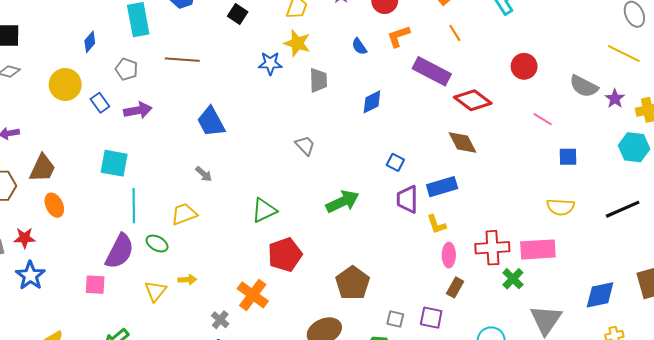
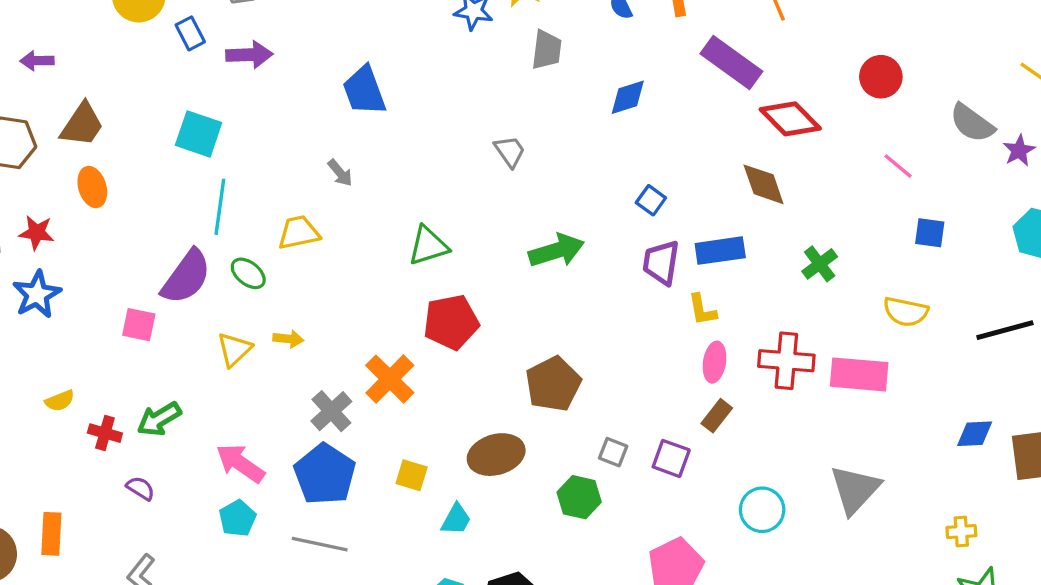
green cross: (513, 279) -> (820, 264), moved
blue diamond: (600, 295) -> (975, 434), moved, size x0.7
gray cross: (220, 320) -> (331, 411), size x1.4

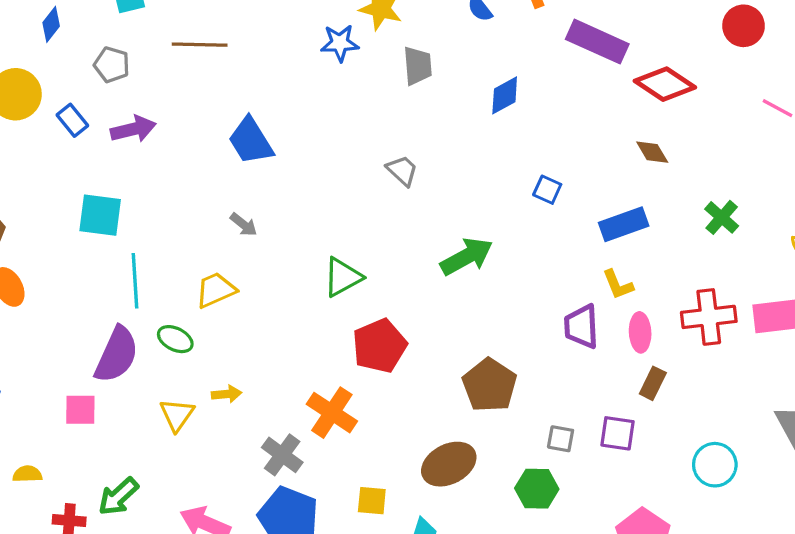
brown diamond: (764, 184) -> (652, 152), size x0.7
purple trapezoid: (661, 263) -> (581, 327), moved
yellow semicircle: (60, 401) -> (27, 474), moved, turned -148

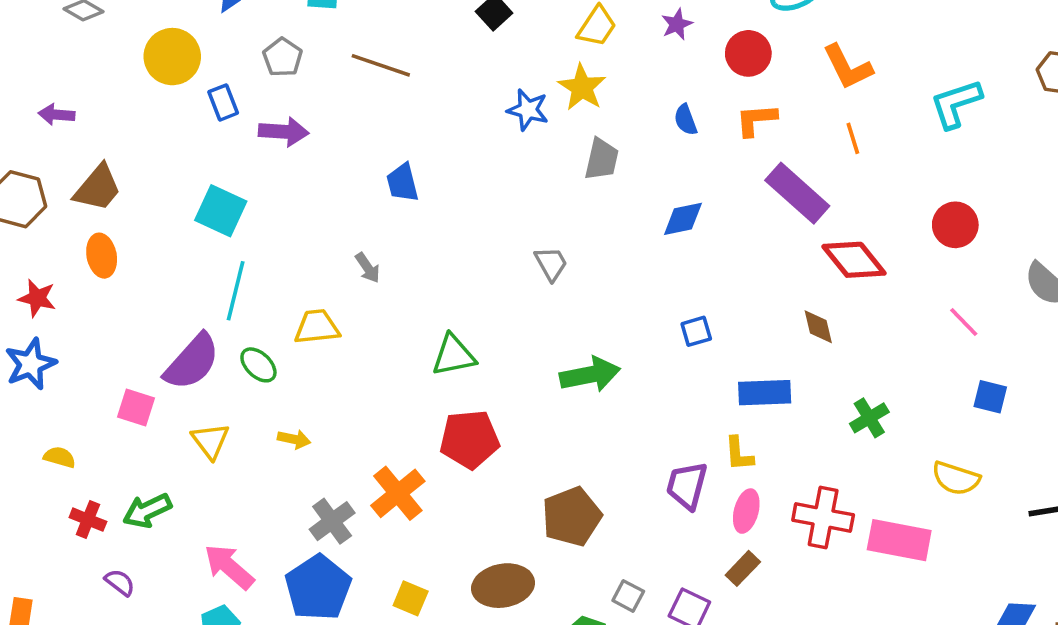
blue trapezoid: (251, 141) -> (403, 183), size x0.7
blue square: (547, 190) -> (696, 331), turned 32
yellow triangle: (177, 415) -> (211, 441), moved, turned -30

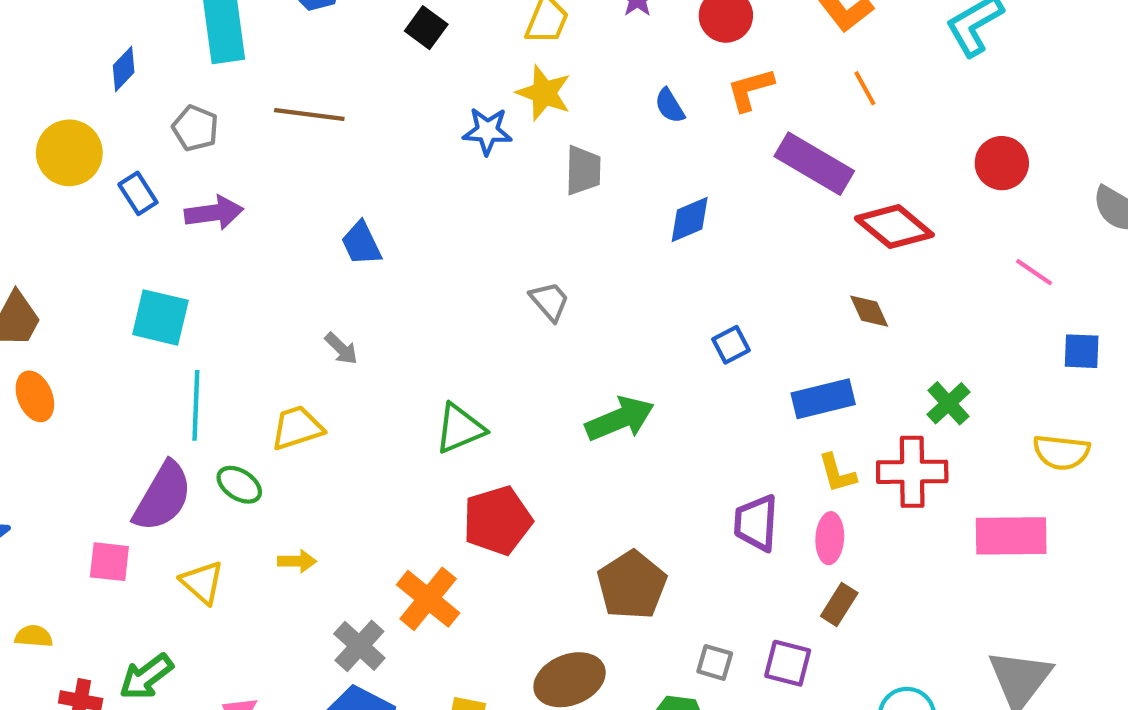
yellow L-shape: (739, 454) -> (837, 473), moved
red cross: (823, 517) -> (912, 472), moved

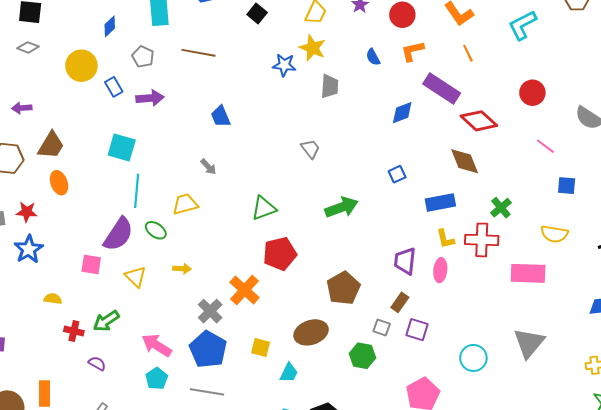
blue diamond: (690, 220) -> (402, 113), moved
brown diamond: (869, 311) -> (465, 161), size x1.5
brown rectangle: (839, 604) -> (400, 302), moved

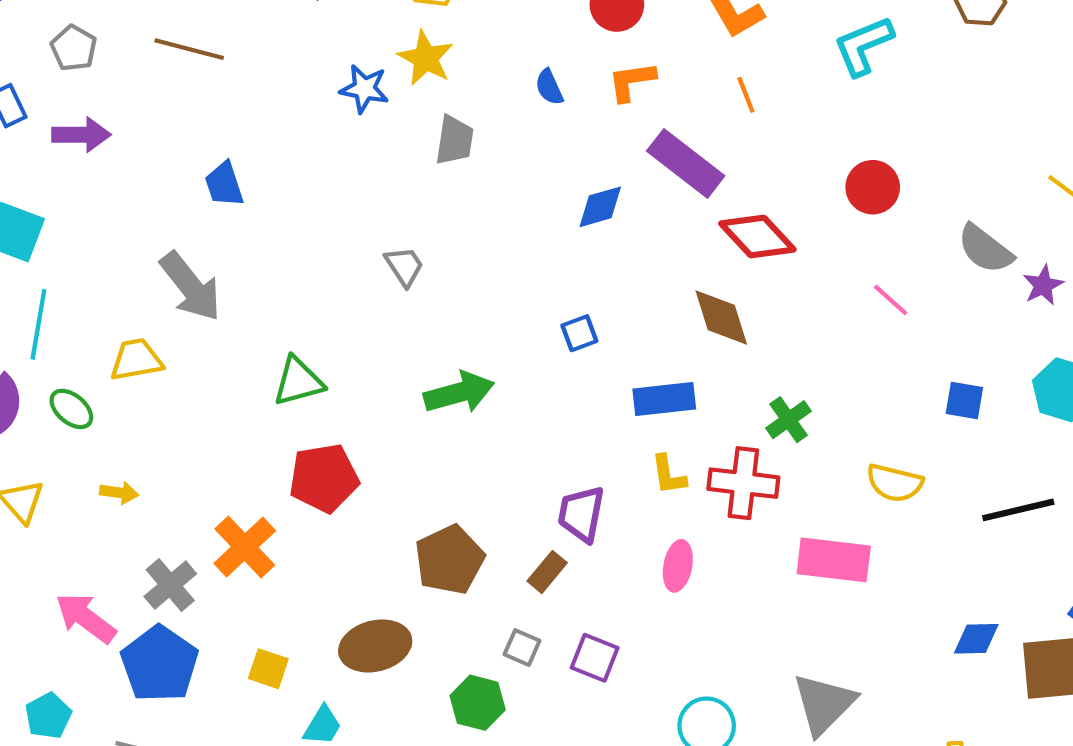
gray arrow: (208, 167) -> (191, 286), size x2.0
blue square: (567, 186) -> (964, 400), moved
pink ellipse: (440, 270) -> (678, 566), moved
brown rectangle: (400, 302) -> (547, 572), moved
pink arrow: (157, 345) -> (86, 618), moved

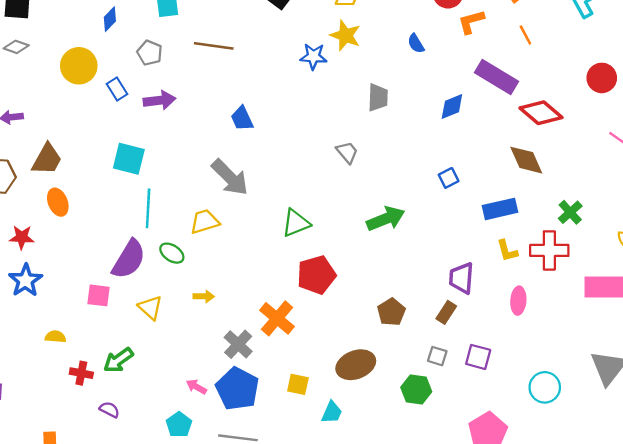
orange L-shape: (632, 81) -> (471, 22), moved
gray trapezoid: (455, 140) -> (378, 97), moved
brown pentagon: (449, 560) -> (391, 312), size x0.7
pink arrow: (86, 618) -> (196, 387), moved, size x0.6

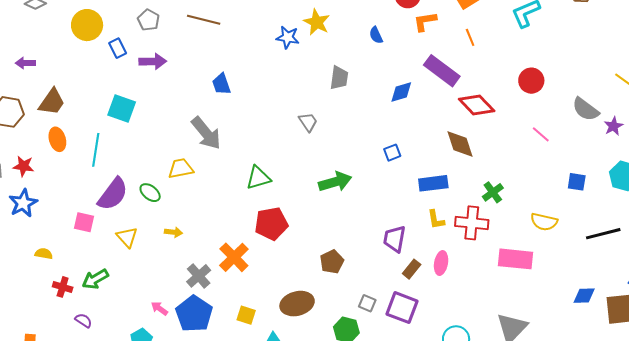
cyan line: (148, 208) -> (96, 150), moved
brown rectangle: (446, 312) -> (412, 269), moved
purple square: (478, 357) -> (402, 308), size x1.4

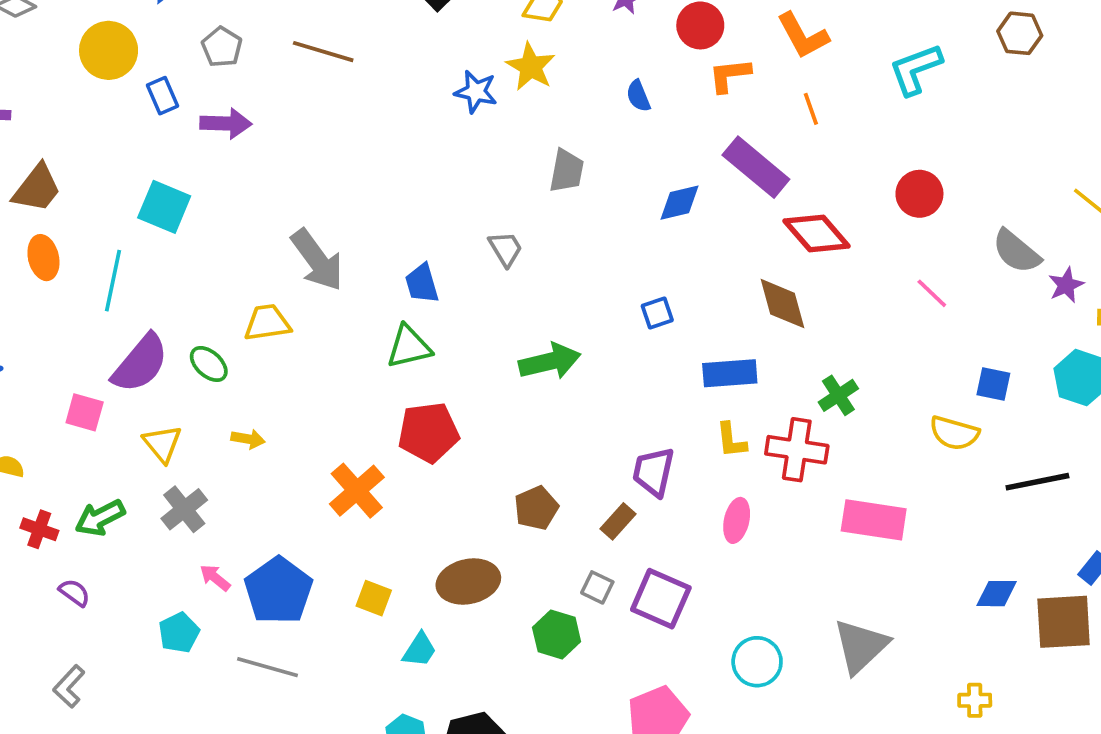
blue trapezoid: (221, 84) -> (422, 283), moved
yellow semicircle: (544, 222) -> (954, 433), moved
brown rectangle: (412, 269) -> (618, 521), moved
gray cross: (199, 276) -> (184, 509), moved

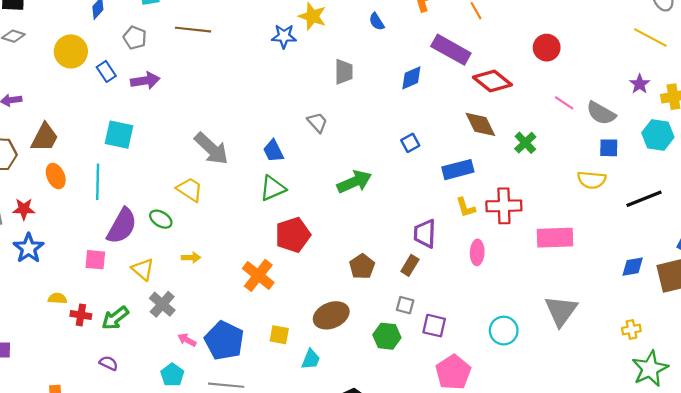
gray semicircle: (1016, 251) -> (601, 113), moved
yellow trapezoid: (267, 323) -> (190, 189), turned 52
green cross: (838, 395) -> (525, 143), moved
red cross: (39, 529) -> (81, 315), moved
purple square: (661, 599) -> (434, 326), moved, size x0.7

